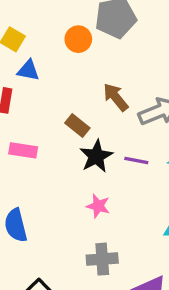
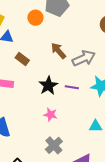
brown rectangle: (77, 125) -> (22, 59), moved
gray cross: (102, 259) -> (54, 145), turned -36

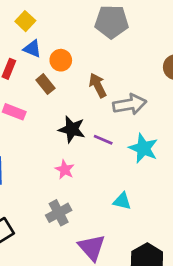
orange circle: (35, 18) -> (61, 60), moved
black star: (48, 86) -> (72, 129), turned 30

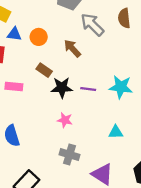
brown rectangle: (45, 84) -> (44, 70), moved
gray arrow: (130, 104) -> (92, 25), moved, turned -110
gray cross: (59, 213) -> (69, 155), turned -30

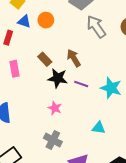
orange circle: (39, 37) -> (46, 20), moved
brown arrow: (72, 48) -> (74, 58), moved
pink rectangle: (14, 86) -> (15, 69), turned 63

